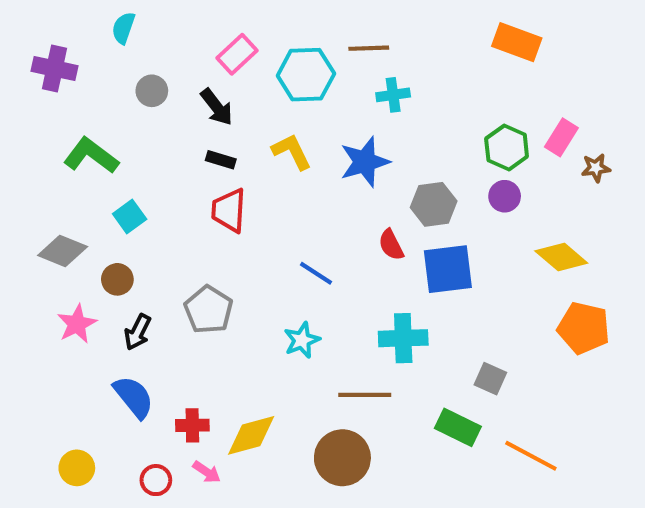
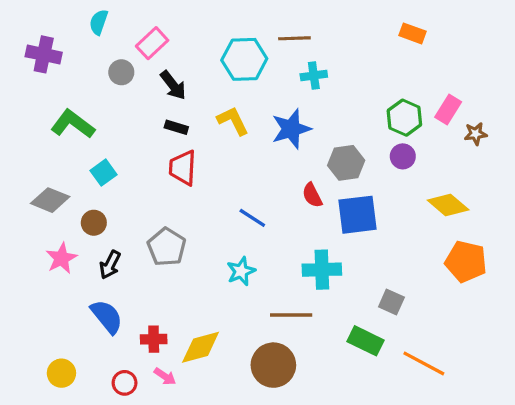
orange rectangle: (517, 42) -> (412, 33), size x0.7
pink rectangle: (237, 54) -> (152, 43), moved

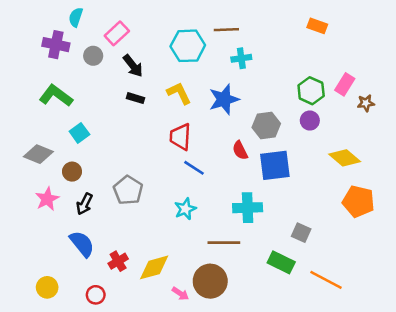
purple cross: (44, 54) -> (56, 45), moved
red trapezoid: (183, 168) -> (180, 137), moved
red cross: (154, 339) -> (118, 261), turned -30
pink arrow: (165, 376) -> (180, 294), moved

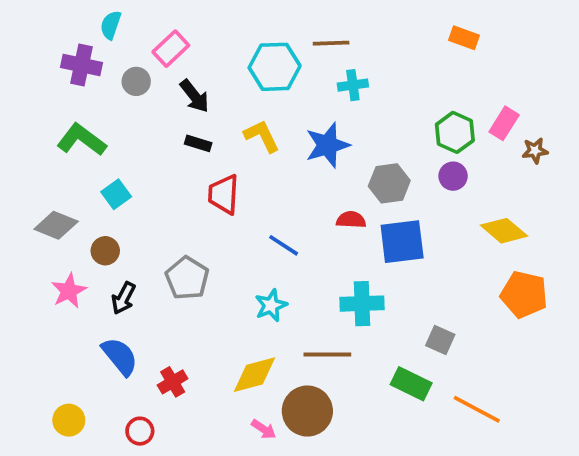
red trapezoid: (180, 137) -> (224, 194), moved
red semicircle: (240, 150) -> (351, 220), turned 120
yellow diamond: (154, 267) -> (255, 375), moved

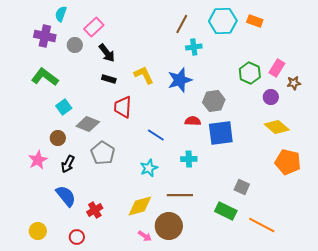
brown line: (331, 43) -> (182, 24), turned -60
cyan hexagon: (275, 67) -> (223, 21), moved
purple circle: (453, 176) -> (271, 97), moved
gray diamond: (56, 225) -> (88, 124), moved
cyan cross: (362, 304) -> (189, 159), moved, size x0.7

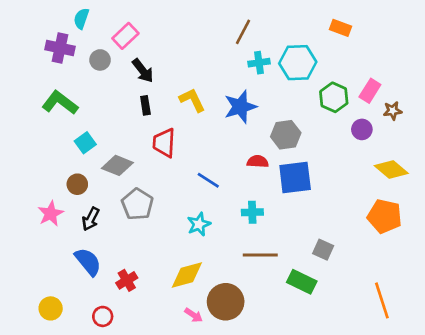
cyan hexagon: (223, 21) -> (298, 63), moved
black rectangle: (109, 79) -> (145, 105), turned 64
yellow diamond: (277, 127) -> (391, 170), moved
brown line: (180, 195) -> (260, 255), moved
orange line: (262, 225) -> (382, 300), moved, turned 44

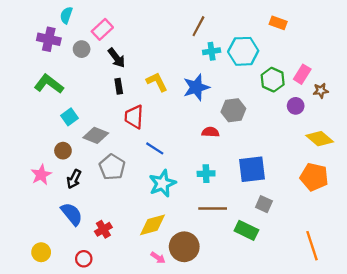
blue square: (295, 178) -> (252, 169), moved
blue line: (208, 180) -> (155, 148), moved
cyan star: (199, 224) -> (162, 183), size x1.4

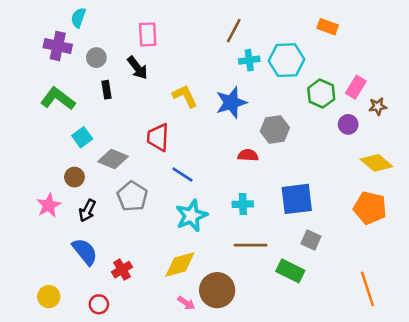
pink rectangle: (102, 29) -> (148, 34), moved, turned -50
black rectangle: (119, 86) -> (107, 90), moved

